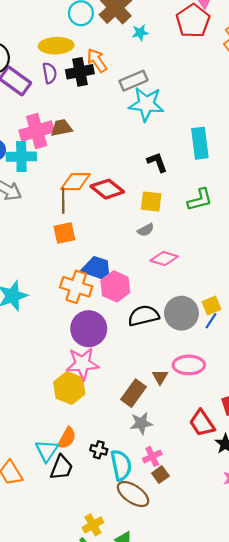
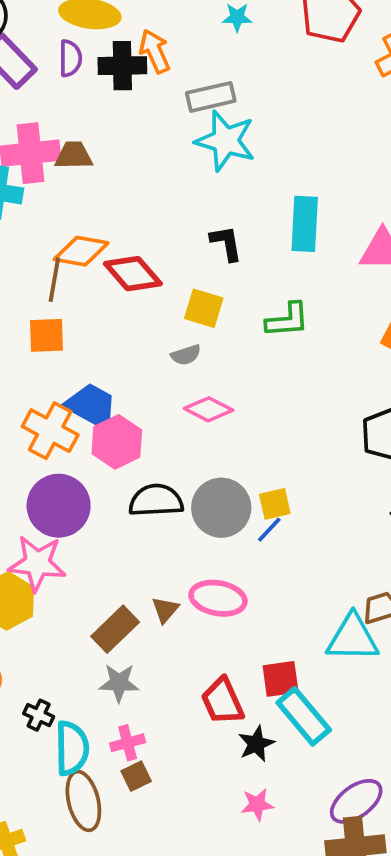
brown ellipse: (133, 494) -> (83, 801), turned 32

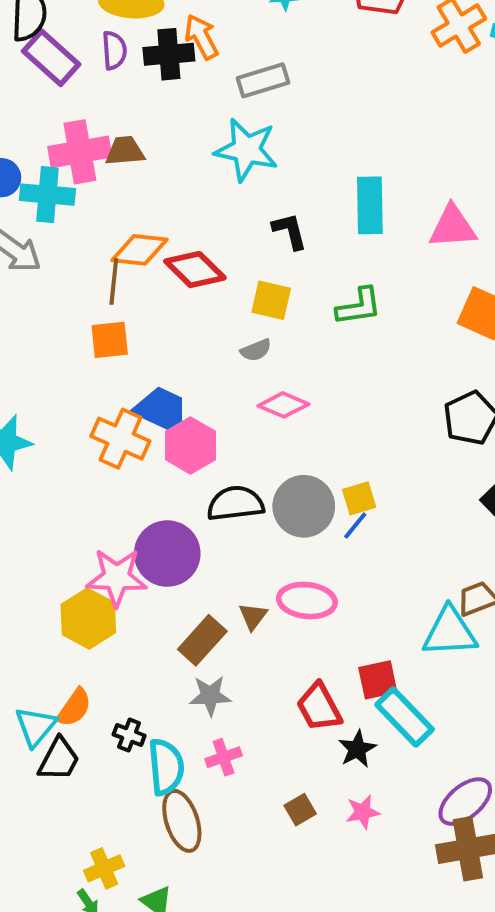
cyan star: (225, 141) -> (246, 150), moved
purple circle: (59, 506) -> (167, 554), moved
brown square: (136, 776) -> (300, 810), moved

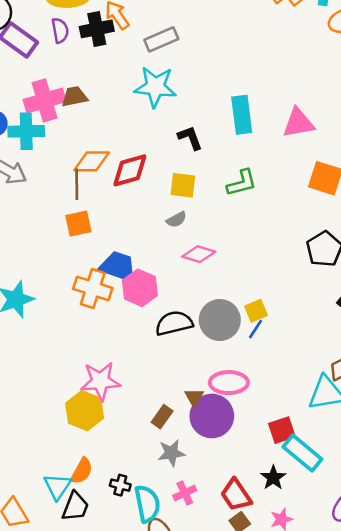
red diamond: (195, 270) -> (130, 170), turned -54
purple circle: (167, 554) -> (212, 416), moved
brown rectangle: (202, 640) -> (162, 417), size x0.7
red trapezoid: (319, 707) -> (236, 495), moved

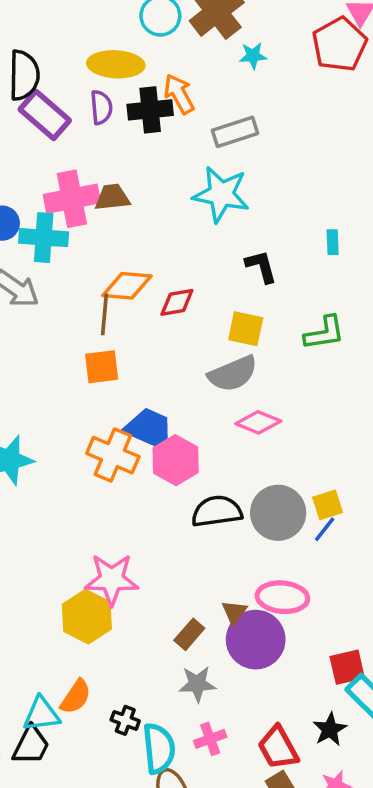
cyan rectangle: (242, 115) -> (333, 242), size x0.5
red diamond: (130, 170) -> (177, 302), size x0.7
gray semicircle: (176, 220) -> (233, 374), size x1.8
cyan triangle: (57, 486) -> (41, 714), turned 44
black trapezoid: (75, 507) -> (31, 745), moved

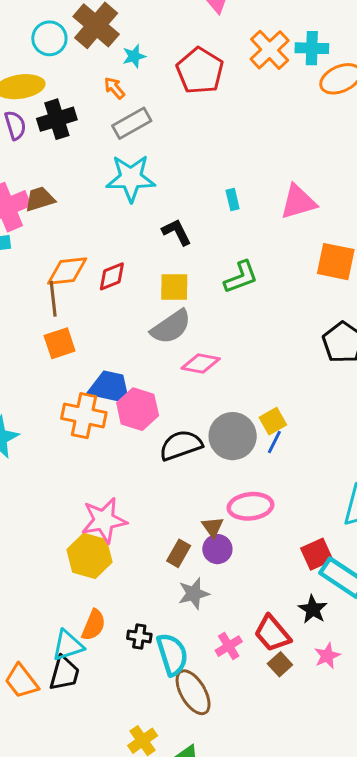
red pentagon: (339, 44) -> (200, 71), moved
orange arrow: (179, 94) -> (114, 88), moved, size x0.7
purple circle: (256, 640) -> (217, 549), moved, size x0.6
pink cross: (210, 739) -> (229, 646), moved

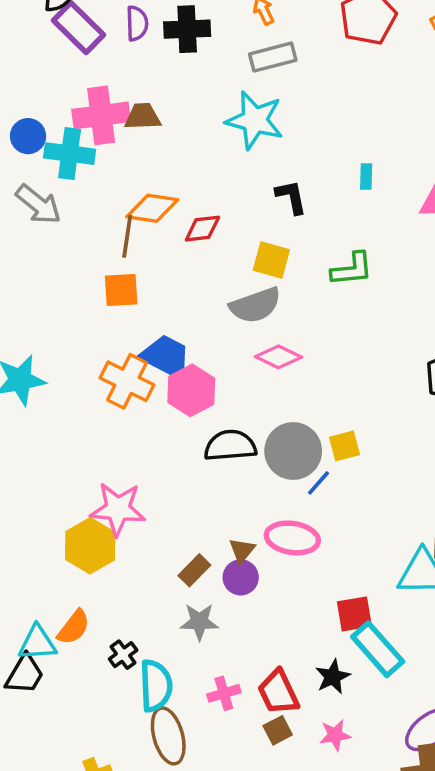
blue line: (274, 442) -> (319, 483), moved
black cross: (139, 636) -> (123, 655), turned 30

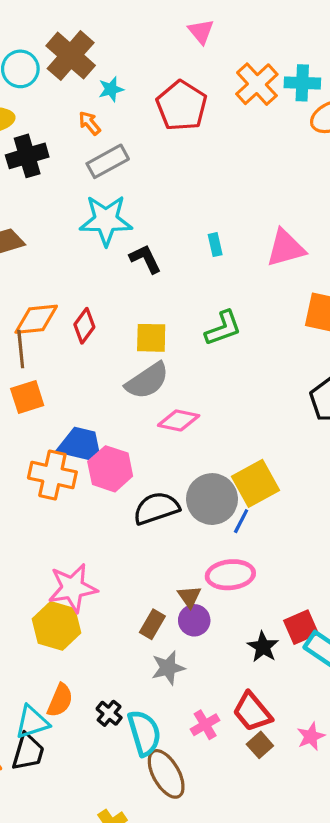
black L-shape: (291, 197) -> (145, 259), moved
red diamond: (202, 229) -> (84, 326), turned -32
yellow square: (344, 446) -> (255, 483), size x1.6
black star: (333, 677) -> (263, 647), moved

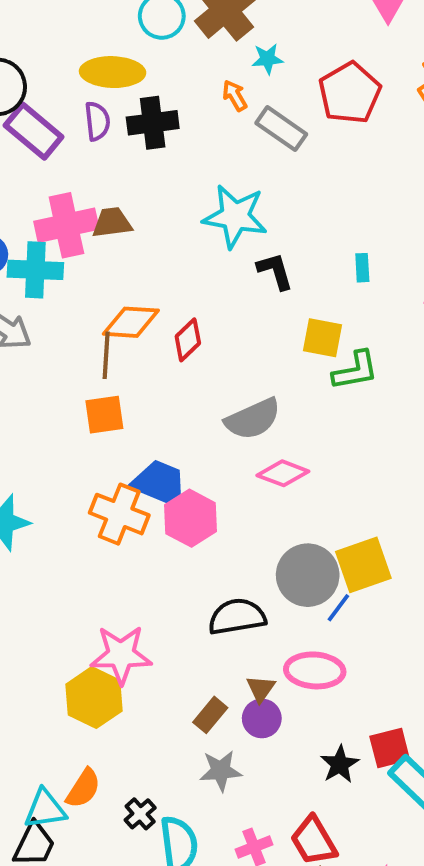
gray rectangle: (108, 161) -> (281, 129), moved, turned 54
yellow square: (151, 338) -> (323, 338), moved
black semicircle: (156, 508) -> (237, 617), moved

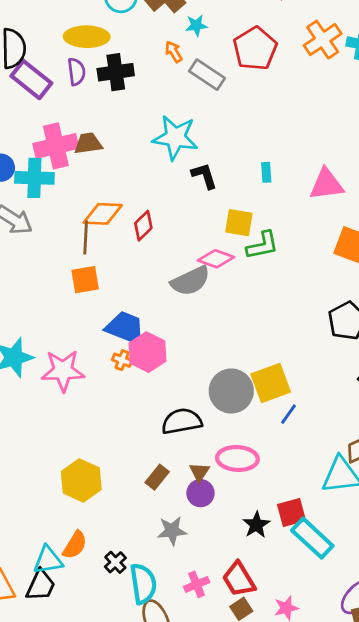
pink diamond: (283, 473) -> (216, 259), moved
orange cross: (119, 514) -> (122, 360), moved, size x0.5
blue line: (338, 608) -> (289, 414), moved
pink star: (121, 655) -> (63, 371), moved
brown rectangle: (210, 715) -> (157, 477), moved

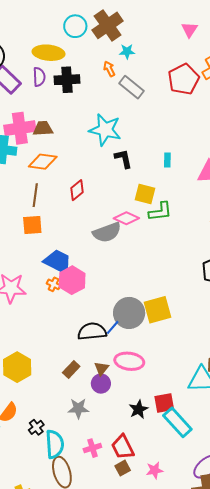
red pentagon: (255, 49) -> (184, 79), moved
orange diamond: (103, 214) -> (43, 162), moved
blue line: (289, 414) -> (113, 327), moved

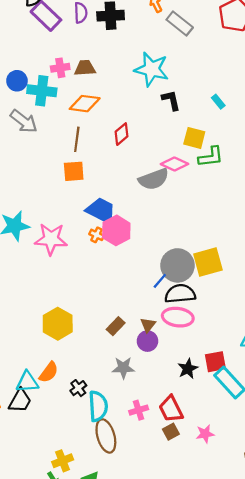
pink cross: (20, 128) -> (60, 68), size x0.6
cyan rectangle: (167, 160) -> (218, 102), turned -40
black semicircle: (92, 331) -> (180, 294), moved

